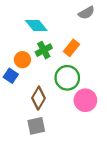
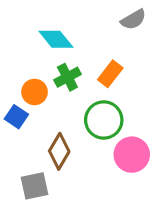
gray square: (36, 126) -> (35, 186), moved

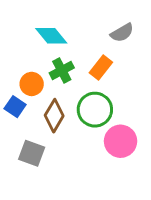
gray semicircle: (133, 19) -> (122, 33), moved
brown diamond: (59, 151) -> (54, 116), moved
gray square: (35, 186) -> (32, 153), moved, turned 32

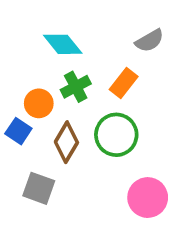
pink circle: (121, 141) -> (148, 198), moved

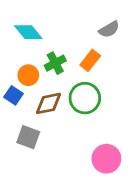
cyan diamond: (63, 44) -> (28, 32), moved
brown diamond: (66, 142) -> (48, 103), turned 48
pink circle: (148, 198) -> (106, 159), moved

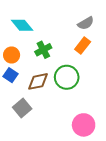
orange rectangle: (90, 60) -> (83, 45), moved
orange circle: (28, 75) -> (12, 55), moved
gray square: (28, 137) -> (22, 108), turned 30

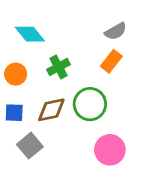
blue square: (10, 75) -> (14, 113), moved, turned -32
pink circle: (84, 125) -> (110, 150), moved

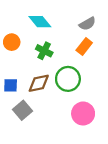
cyan diamond: (30, 34) -> (40, 22), moved
green cross: (58, 67) -> (44, 51), turned -35
orange circle: (16, 74) -> (12, 42), moved

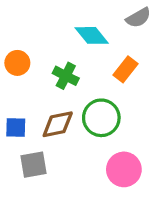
cyan diamond: (40, 22) -> (92, 35), moved
gray semicircle: (87, 24) -> (138, 18), moved
gray square: (22, 110) -> (33, 165), turned 30

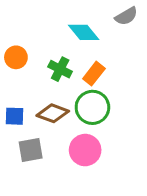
orange rectangle: (126, 69) -> (94, 74), moved
brown diamond: (58, 124) -> (53, 113), turned 32
pink circle: (124, 169) -> (85, 150), moved

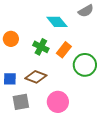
green circle: (92, 107) -> (85, 65), moved

